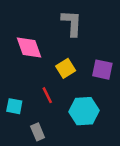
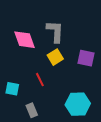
gray L-shape: (72, 23) -> (55, 31), moved
cyan hexagon: (84, 111) -> (78, 104), moved

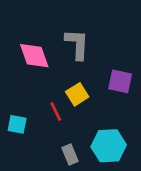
yellow square: (55, 57) -> (77, 94), moved
gray rectangle: (32, 110) -> (70, 154), moved

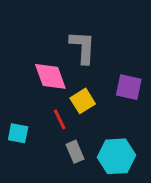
pink diamond: (34, 56) -> (50, 76), moved
gray rectangle: (70, 154) -> (75, 152), moved

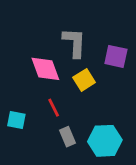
purple square: (129, 87) -> (116, 56), moved
yellow square: (83, 101) -> (84, 80), moved

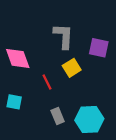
pink diamond: (45, 69) -> (18, 58), moved
red line: (54, 108) -> (47, 82), moved

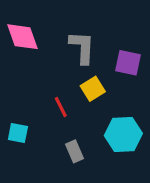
pink diamond: (18, 58) -> (22, 37), moved
cyan hexagon: (89, 120) -> (123, 135), moved

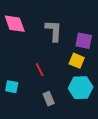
yellow square: (93, 89) -> (77, 61), moved, turned -35

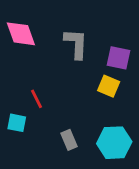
red line: (40, 70) -> (37, 99), moved
cyan hexagon: (81, 88) -> (114, 143), moved

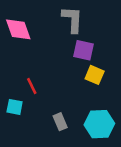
gray L-shape: (76, 44) -> (72, 20), moved
purple square: (118, 58) -> (83, 50), moved

